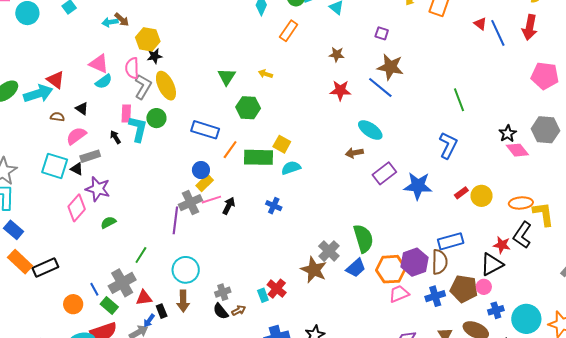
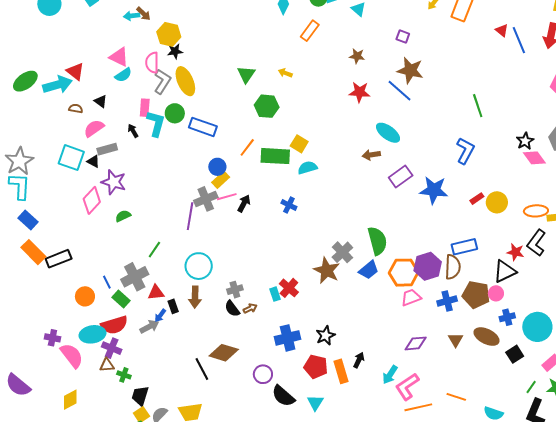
blue rectangle: (205, 130) -> (203, 127), moved

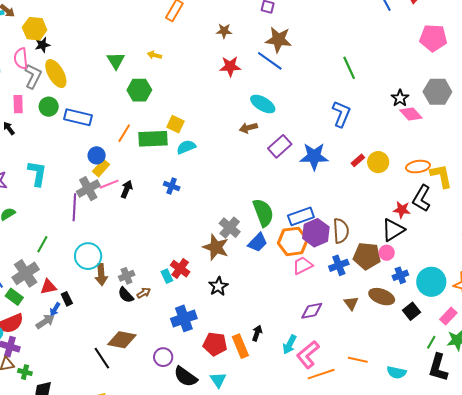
cyan L-shape: (156, 124) -> (37, 173), moved
blue rectangle: (464, 247) -> (301, 216), moved
brown arrow: (195, 297) -> (101, 275), moved
black star: (325, 335) -> (218, 286), moved

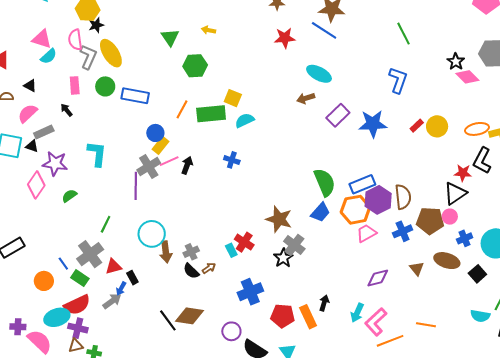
gray cross: (230, 228) -> (294, 245), moved
black line: (102, 358) -> (168, 320), moved
cyan semicircle: (396, 372) -> (480, 316), moved

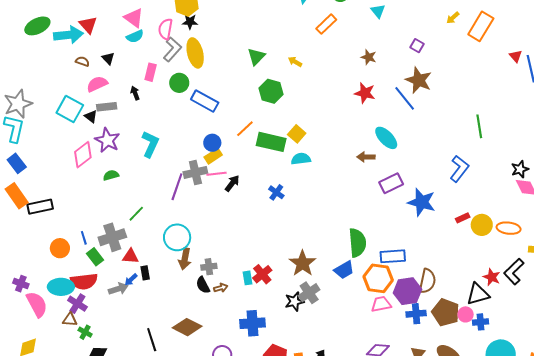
orange ellipse: (477, 129) -> (509, 228), moved
purple hexagon: (378, 200) -> (407, 291), moved
blue cross: (465, 238) -> (481, 322), moved
black line: (168, 320) -> (152, 340), moved

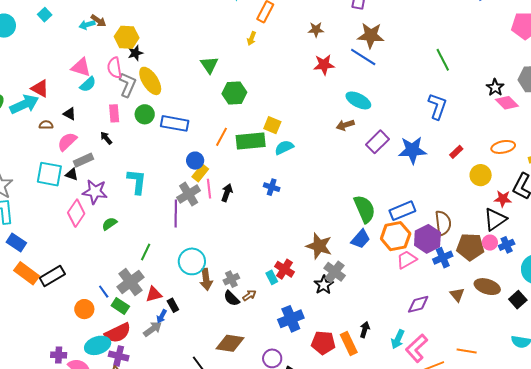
yellow arrow: (295, 62) -> (252, 38), moved, turned -80
pink line: (216, 174) -> (209, 189), turned -72
yellow circle: (482, 225) -> (481, 175), moved

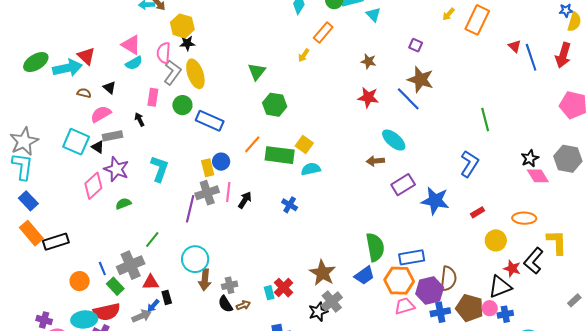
yellow rectangle: (200, 173) -> (208, 168), moved, turned -66

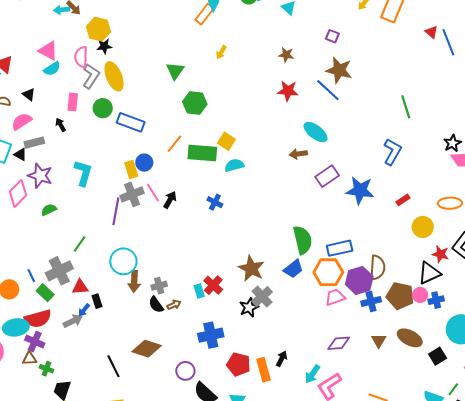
orange rectangle: (323, 33) -> (205, 14), moved
pink line: (228, 192) -> (153, 193), turned -36

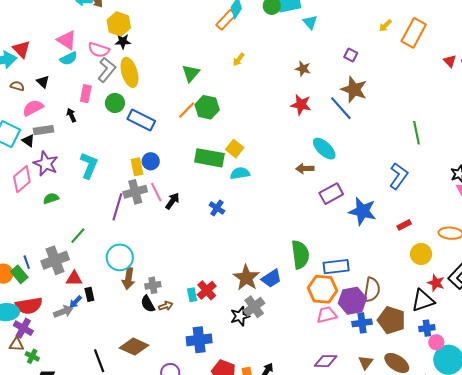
pink semicircle: (81, 57) -> (99, 50), turned -80
orange line: (174, 144) -> (187, 110), moved
blue trapezoid: (293, 269) -> (271, 278), moved
green rectangle: (45, 293) -> (19, 274), moved
pink circle: (420, 295) -> (436, 342), moved

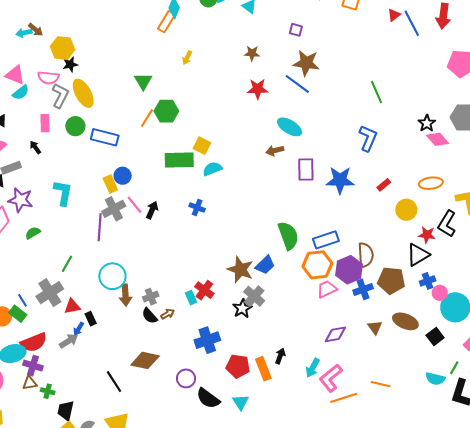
red triangle: (450, 61) -> (394, 15), turned 48
purple rectangle: (331, 194) -> (306, 170), turned -50

